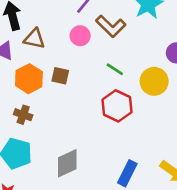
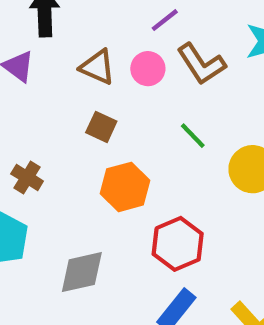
brown triangle: (34, 39) -> (97, 67), moved
orange hexagon: (29, 79) -> (125, 187), moved
red hexagon: (117, 106) -> (178, 244), moved

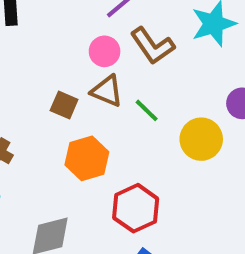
brown triangle: (97, 67) -> (107, 91), moved

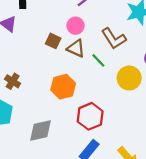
brown L-shape: (152, 46) -> (114, 39), moved
brown square: (64, 105) -> (53, 41), moved

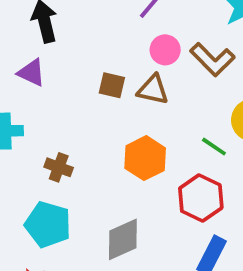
pink circle: (76, 26) -> (165, 50), moved
green line: (98, 60) -> (214, 147), moved

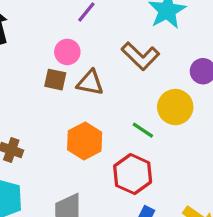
pink circle: (165, 50) -> (67, 52), moved

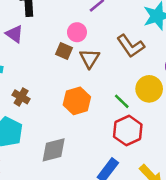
brown triangle: (90, 83) -> (90, 58), turned 40
red hexagon: (133, 174) -> (128, 131), moved

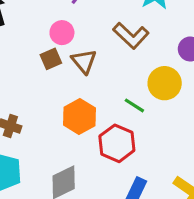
brown square: (64, 51) -> (51, 59), turned -35
red hexagon: (128, 131) -> (117, 143), moved

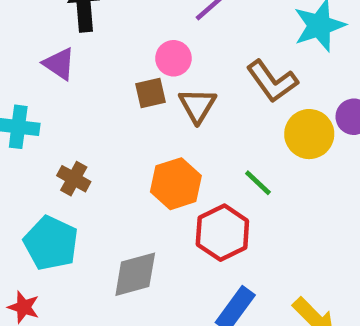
yellow circle: (165, 83) -> (309, 134), moved

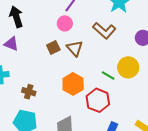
pink circle: (173, 58) -> (65, 23), moved
yellow circle: (309, 134) -> (128, 67), moved

